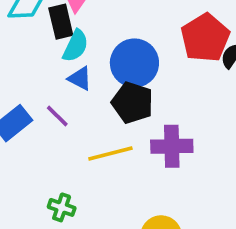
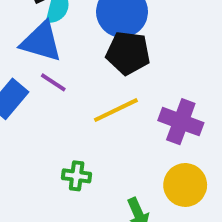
blue triangle: (80, 78) -> (41, 42), moved, size x1.6
purple cross: (172, 146) -> (181, 122), moved, turned 33

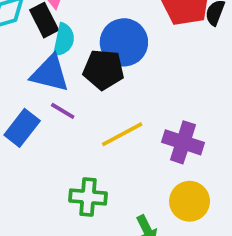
black pentagon: (128, 53) -> (104, 70), moved
green cross: (77, 176) -> (88, 197), size x1.4

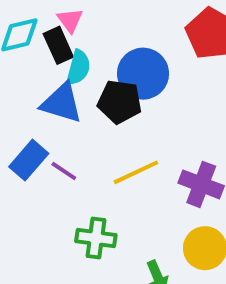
purple line: (63, 111) -> (64, 171), moved

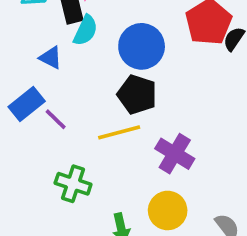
black pentagon: (120, 102) -> (137, 94), moved
blue triangle: (62, 103) -> (51, 58), moved, size x0.6

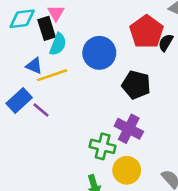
black pentagon: (137, 94) -> (136, 85), moved
yellow line: (119, 132) -> (52, 75), moved
green cross: (73, 184) -> (103, 146), moved

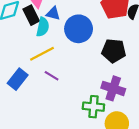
blue triangle: (34, 66) -> (53, 13), moved
purple line: (41, 110) -> (52, 76), moved

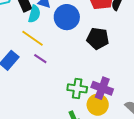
yellow line: (42, 54) -> (33, 38), turned 60
purple cross: (113, 88) -> (102, 88), moved

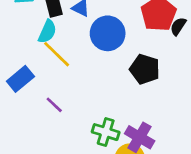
cyan semicircle: (34, 14) -> (47, 32), moved
purple line: (40, 59) -> (54, 105), moved

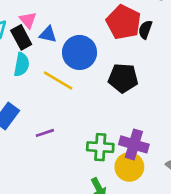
yellow line: (57, 54) -> (58, 80), moved
purple line: (54, 105) -> (45, 133), turned -48

